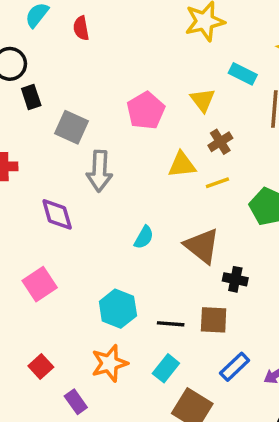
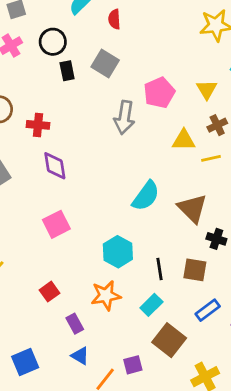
gray square: (72, 127) -> (105, 63), moved
gray arrow: (99, 171) -> (124, 117), moved
purple diamond: (57, 214) -> (55, 166), moved
cyan semicircle: (144, 237) -> (146, 196), size x1.6
black line: (171, 324) -> (159, 269), turned 70

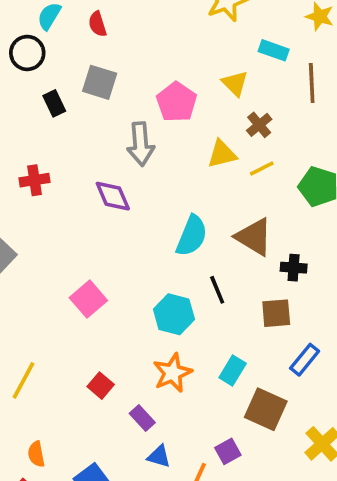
black circle: (53, 42) -> (27, 53), moved
purple diamond: (55, 166) -> (113, 196), moved
black line: (159, 269) -> (217, 290), moved

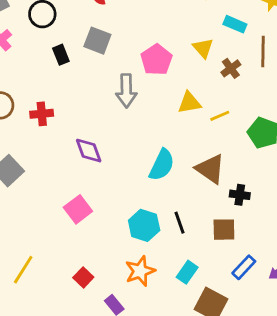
brown cross: (259, 125) -> (231, 68), moved
purple diamond: (113, 196) -> (89, 151), moved
black line: (217, 290) -> (180, 223), moved

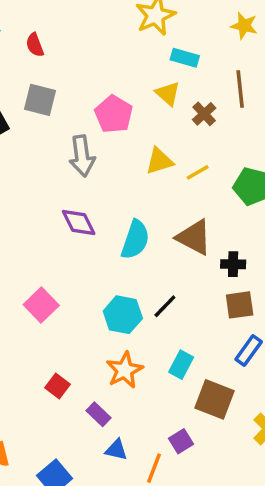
cyan rectangle: (235, 24) -> (185, 58), moved
purple diamond: (89, 151) -> (79, 223), moved
black line: (180, 223) -> (165, 306), turned 70
brown square: (224, 230) -> (240, 305), moved

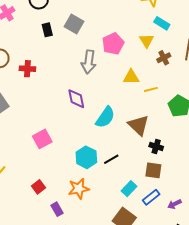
cyan rectangle: (181, 365) -> (129, 189), moved

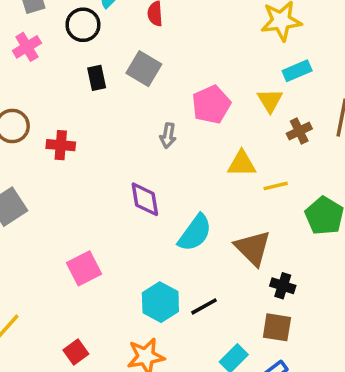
cyan rectangle: (162, 23) -> (297, 71), turned -56
gray arrow: (89, 62) -> (168, 136), size x0.6

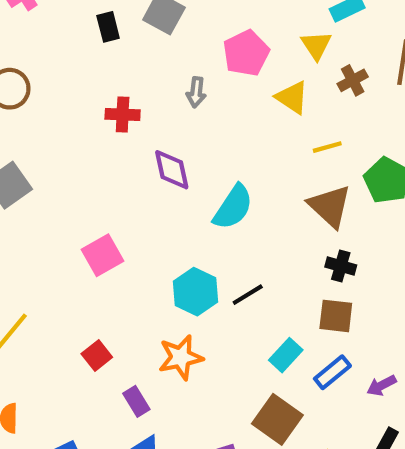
red cross: (61, 145) -> (123, 114), moved
yellow triangle: (242, 164) -> (292, 97), moved, turned 36
brown triangle: (253, 248) -> (330, 206), moved

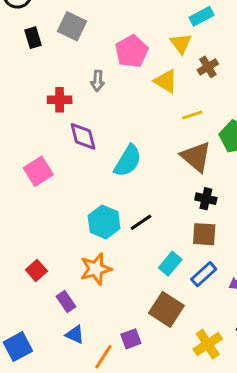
red cross: (123, 114) -> (60, 100), moved
pink square: (102, 255) -> (38, 171), moved

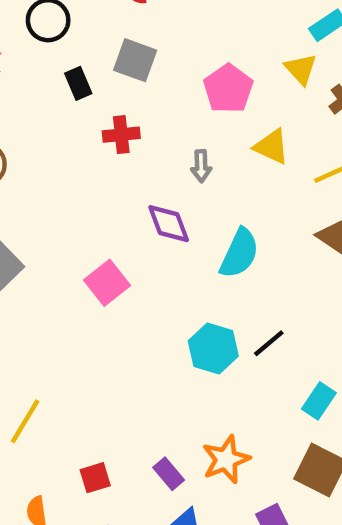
gray arrow: (98, 81) -> (201, 166), moved
yellow triangle: (166, 81) -> (272, 147), moved
red cross: (60, 100) -> (121, 135), moved
orange star: (96, 269) -> (226, 459), moved
red square: (36, 270) -> (95, 478), moved, turned 30

